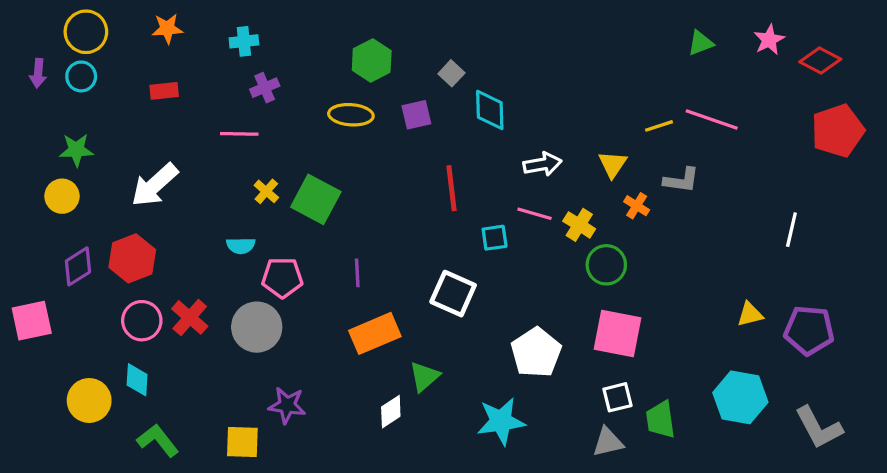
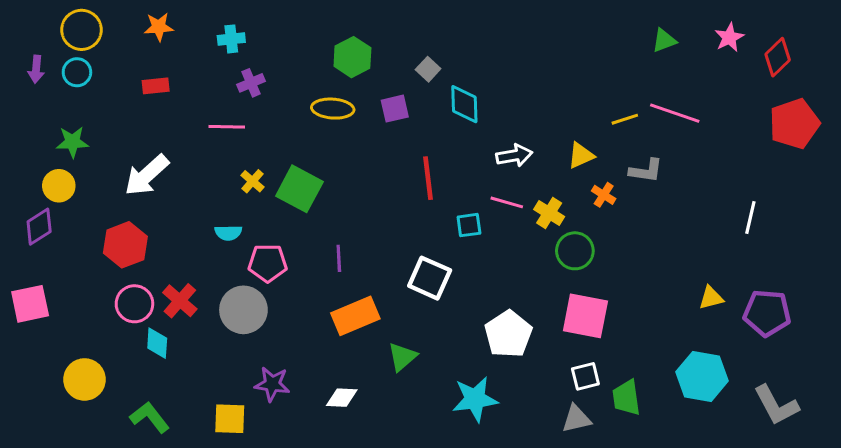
red diamond: (820, 60) -> (778, 57), turned -72
yellow triangle: (613, 164) -> (581, 155), turned 32
purple diamond: (78, 266) -> (39, 227), moved
cyan diamond: (137, 380) -> (157, 343), moved
white diamond: (391, 412) -> (342, 398), moved, turned 36

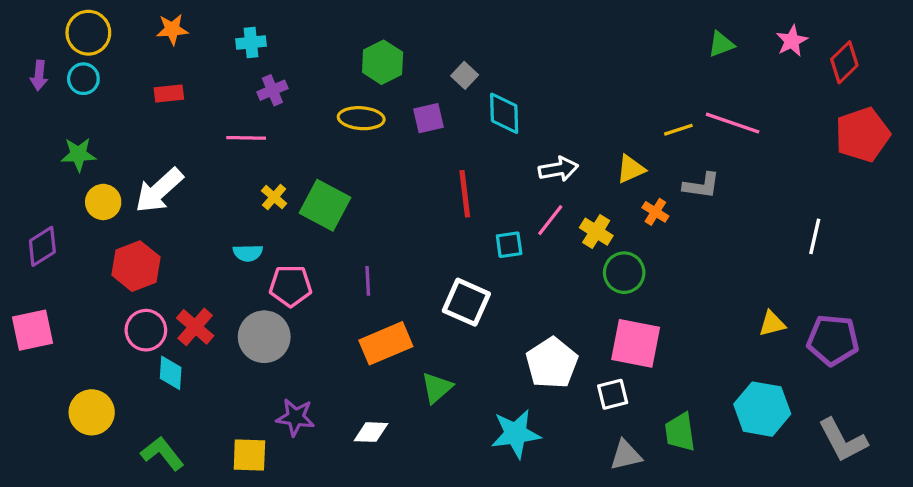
yellow circle: (59, 186) -> (103, 202), moved
pink line: (507, 202) -> (550, 220), turned -68
white square: (585, 376) -> (613, 394), moved

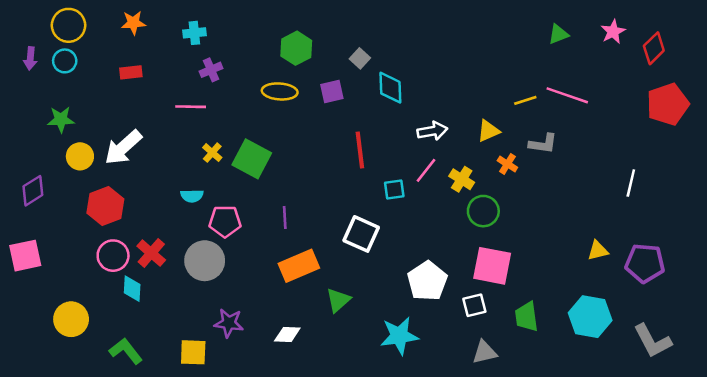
green trapezoid: (680, 432) -> (527, 317), moved

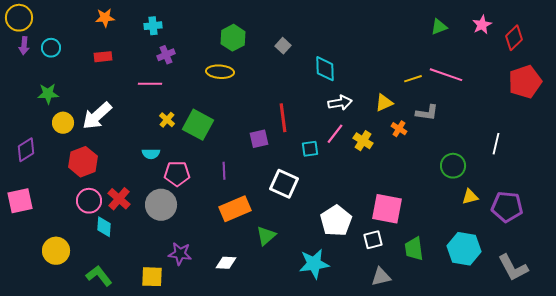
yellow circle: (69, 25) -> (19, 18), moved
cyan diamond: (390, 88) -> (325, 69), moved
purple square: (332, 91) -> (259, 139), moved
green circle: (483, 211) -> (453, 166), moved

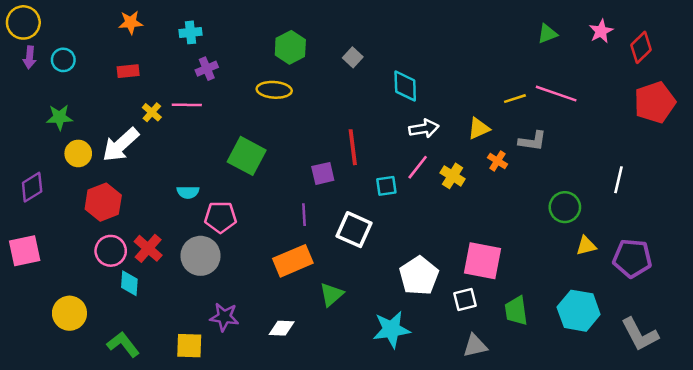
yellow cross: (167, 120) -> (152, 112), moved
purple line: (224, 171) -> (304, 215), moved

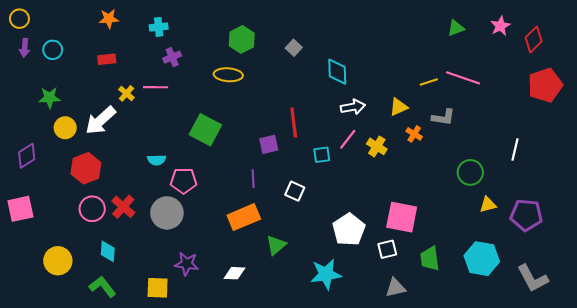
yellow circle: (23, 22) -> (19, 19), size x0.7
white square: (354, 230) -> (295, 191), size x0.7
cyan diamond: (129, 283) -> (108, 251), moved

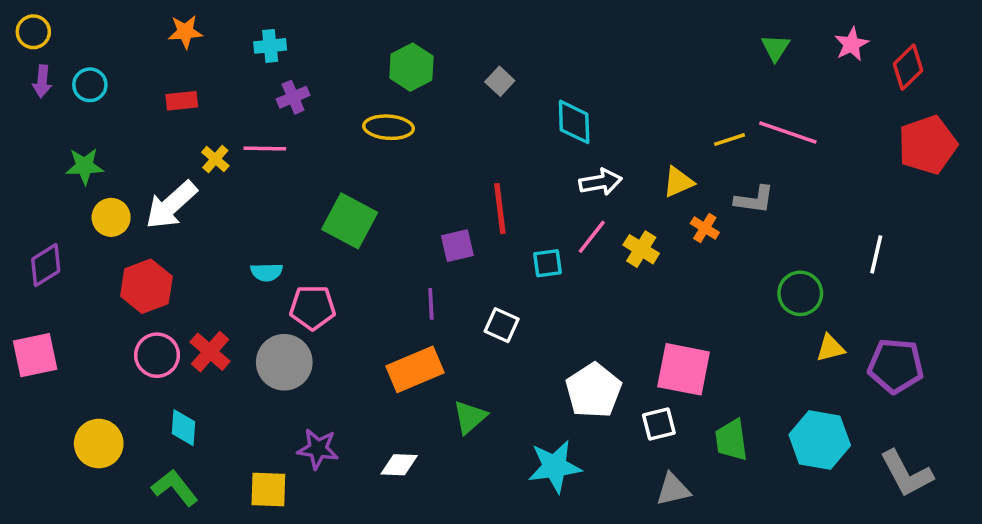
green triangle: (456, 28) -> (776, 48), turned -36

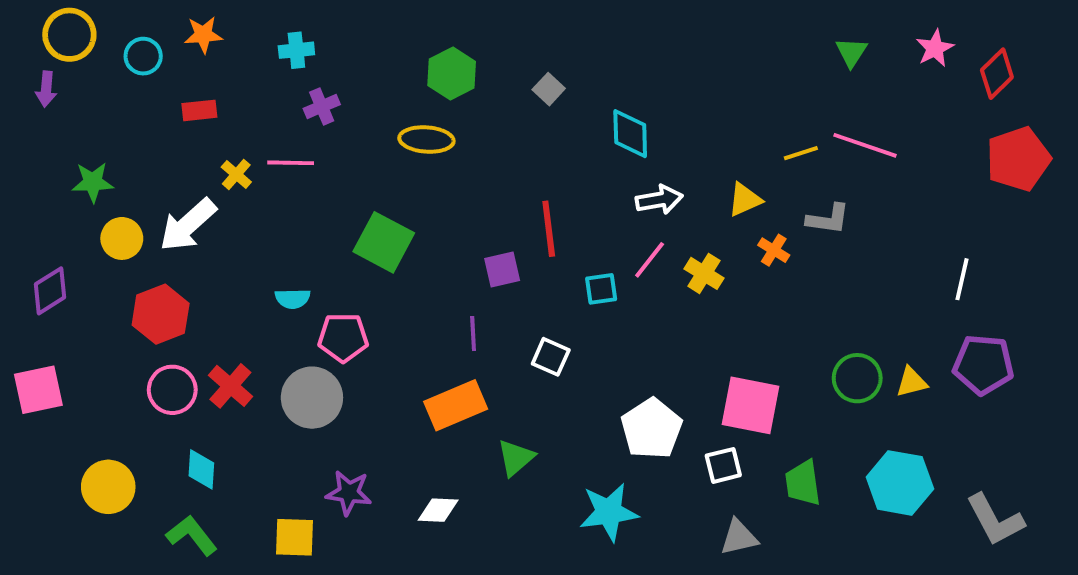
yellow circle: (33, 32) -> (69, 35), moved, size x1.4
cyan circle: (90, 85) -> (143, 56), moved
green circle: (800, 293) -> (857, 378), moved
purple pentagon: (896, 366) -> (983, 365), moved

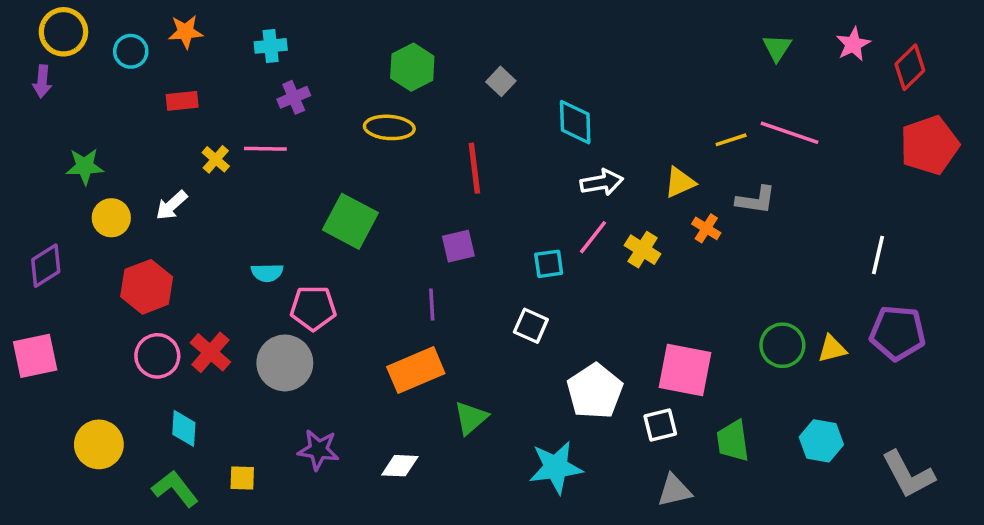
white arrow: (188, 225) -> (171, 205), size x0.6
red line: (549, 229) -> (474, 168), moved
white square: (551, 357) -> (531, 326), moved
cyan hexagon: (900, 483) -> (821, 441), size x0.7
yellow square: (295, 537) -> (242, 478), moved, size x0.7

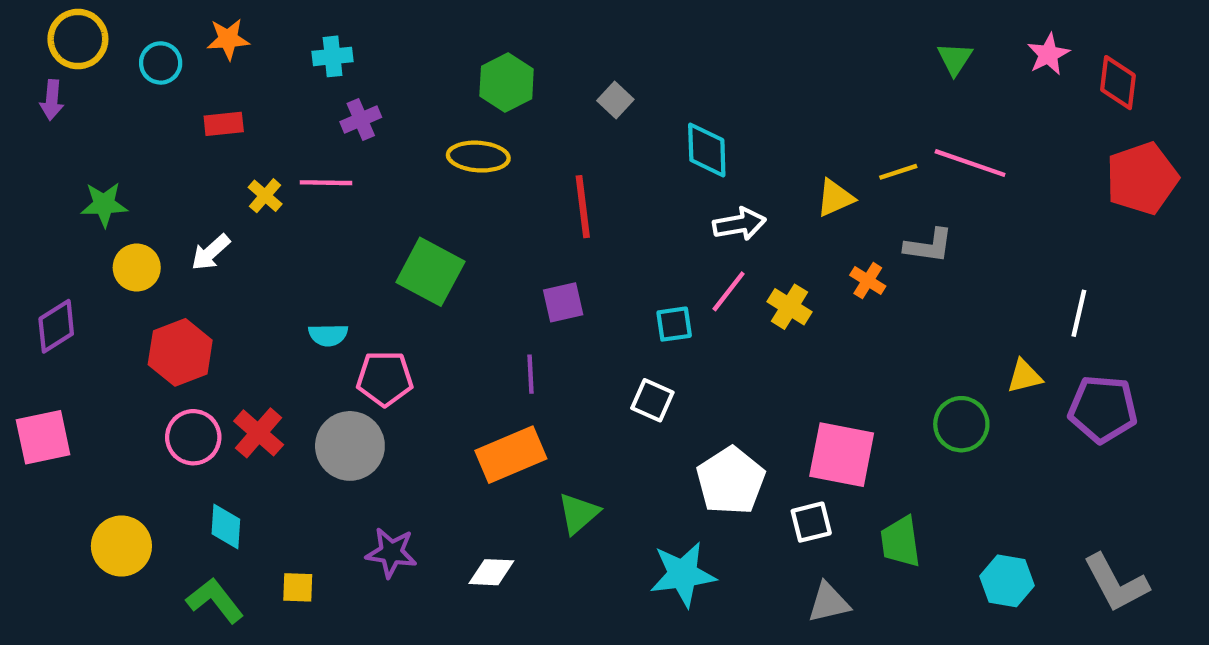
red diamond: (910, 67) -> (1118, 83), turned -39
yellow triangle: (680, 182) -> (835, 198), moved
yellow triangle: (832, 349) -> (1024, 376), moved
cyan hexagon: (821, 441) -> (1007, 581), moved

